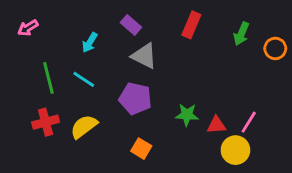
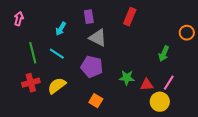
purple rectangle: (131, 25) -> (89, 17), turned 40
pink arrow: (28, 28) -> (19, 19), turned 136
green arrow: (241, 34) -> (164, 54), moved

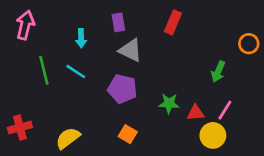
pink arrow: (19, 19) -> (25, 25), size x1.5
cyan arrow: (61, 29) -> (81, 38), turned -32
red cross: (31, 83) -> (20, 127), moved
yellow semicircle: (57, 86) -> (68, 138), moved

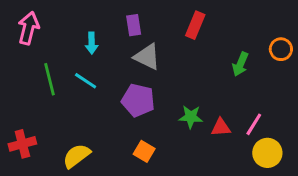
green arrow: (218, 72) -> (240, 64), moved
yellow circle: (213, 135) -> (267, 153), moved

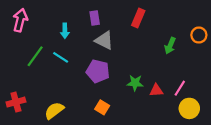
green line: (49, 79) -> (35, 56), turned 50

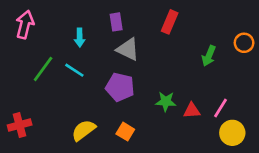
yellow semicircle: (54, 111) -> (84, 130), moved

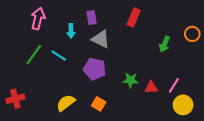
pink arrow: (25, 25) -> (38, 18), moved
cyan arrow: (80, 38) -> (71, 31), moved

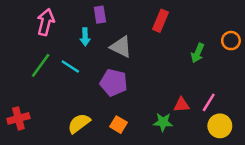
purple rectangle: (91, 17) -> (100, 15), moved
green star: (131, 80) -> (163, 122), moved

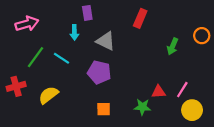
pink arrow: (46, 22) -> (27, 24), moved, turned 60
red cross: (18, 118) -> (16, 86), moved
yellow semicircle: (79, 123) -> (48, 95), moved
orange square: (119, 125) -> (104, 109), turned -32

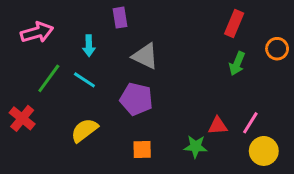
red rectangle: (140, 18) -> (234, 24), moved
cyan arrow: (74, 32) -> (89, 46), moved
red cross: (16, 86) -> (22, 118), turned -36
yellow semicircle: (48, 95) -> (84, 130), moved

